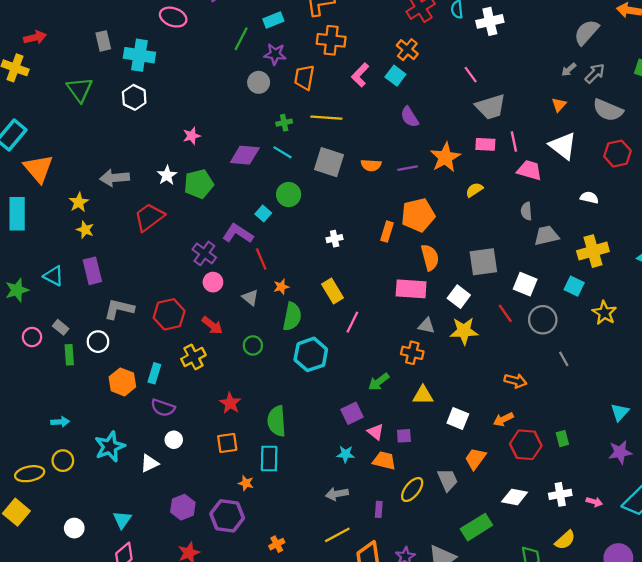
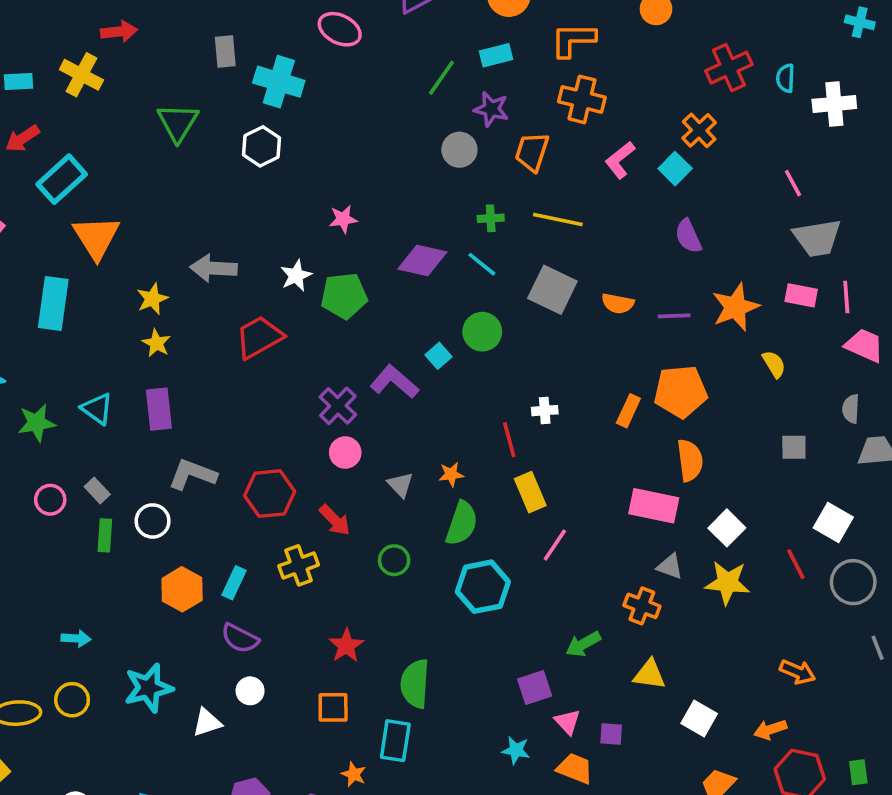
yellow semicircle: (474, 190) -> (774, 364), turned 84
red line: (261, 259) -> (509, 440), moved
gray square: (483, 262) -> (794, 447), moved, size x0.6

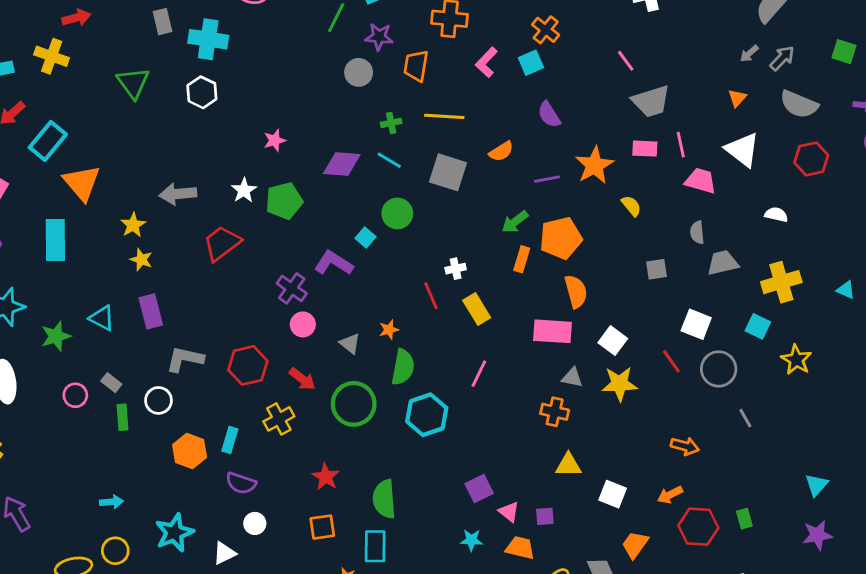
cyan square: (675, 169) -> (531, 63), turned 30
orange semicircle: (618, 303) -> (501, 151), moved, turned -35
yellow rectangle: (530, 492) -> (477, 309), moved
green circle: (394, 560) -> (354, 404), size x1.8
green arrow: (583, 644) -> (515, 222), moved

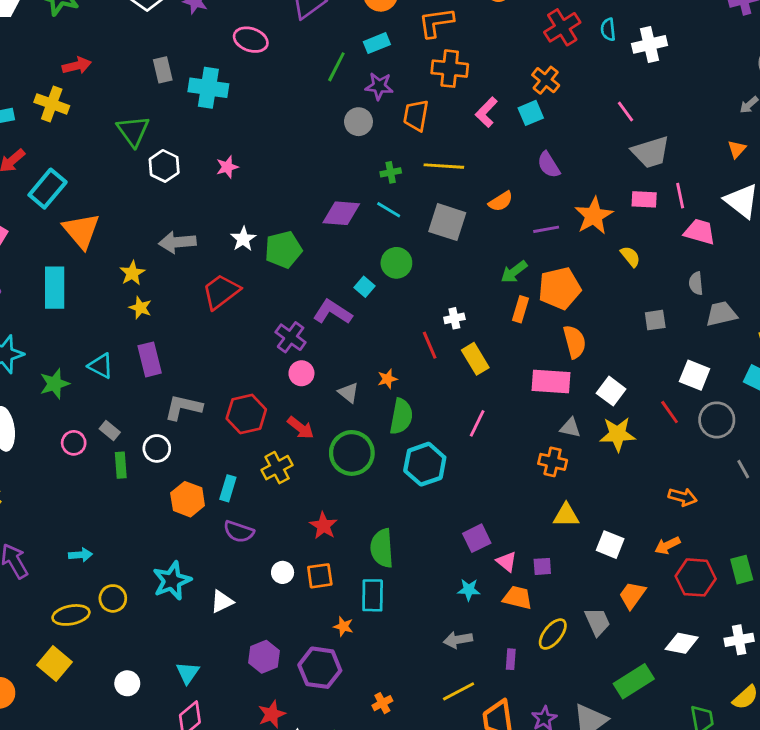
white hexagon: (202, 92) -> (164, 166), moved
pink star: (275, 140) -> (227, 167), moved
cyan arrow: (111, 502) -> (81, 555), moved
green rectangle: (744, 519) -> (742, 570), size x1.4
white circle: (255, 523) -> (283, 572), moved

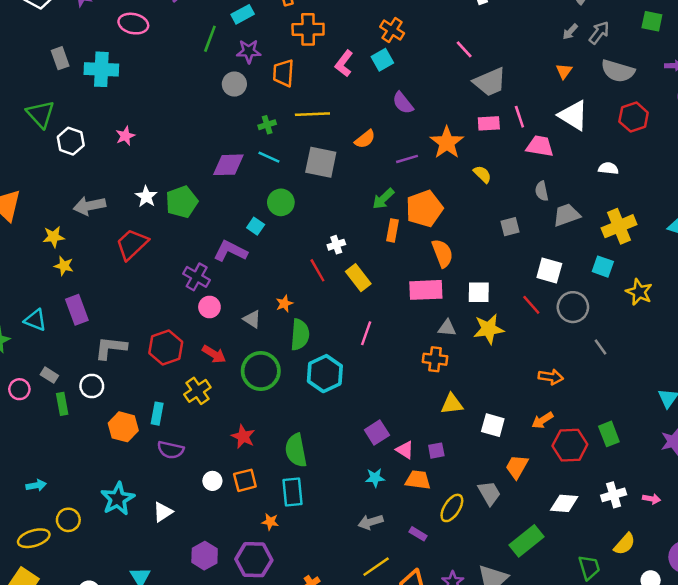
yellow star: (132, 273) -> (54, 237), turned 30
white square: (611, 391) -> (479, 292), turned -30
purple rectangle: (511, 659) -> (418, 534), turned -56

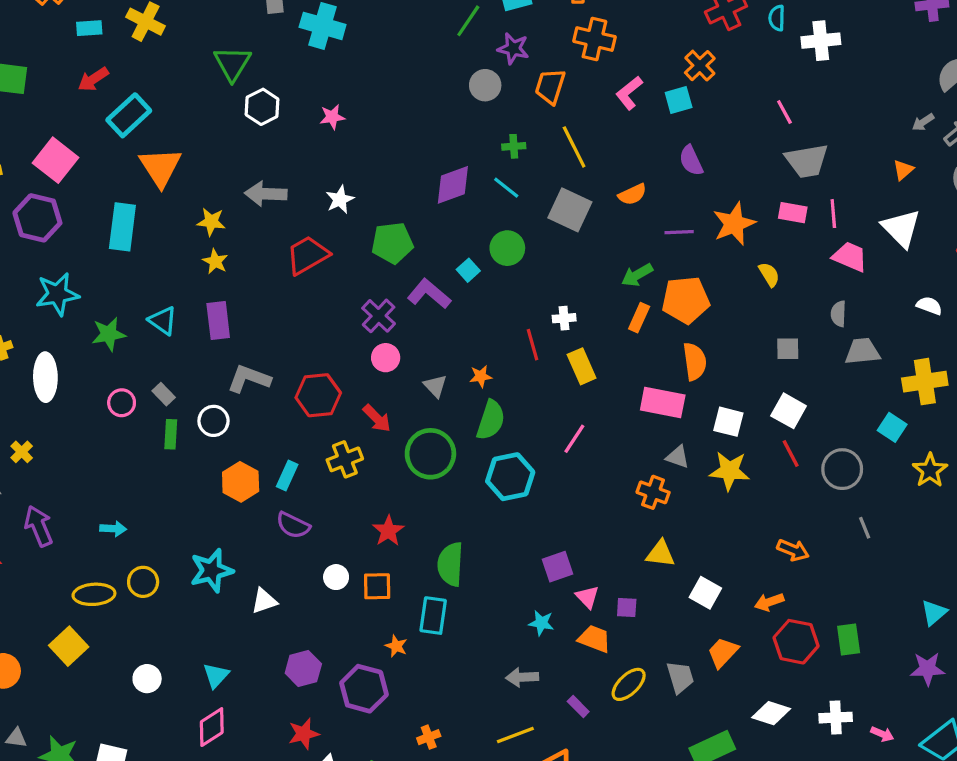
yellow line: (312, 114) -> (574, 147), turned 52
purple diamond: (228, 165) -> (453, 185), turned -32
green pentagon: (182, 202) -> (392, 243), moved
white square: (549, 271) -> (789, 411), moved

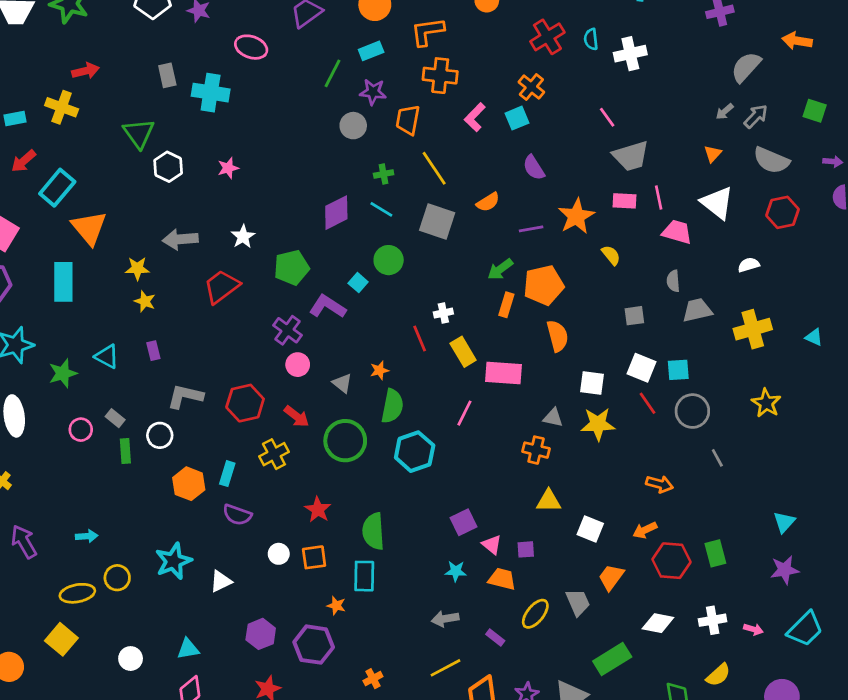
white semicircle: (929, 306) -> (749, 265), turned -30
purple rectangle: (218, 321) -> (153, 351), size x0.6
pink rectangle: (663, 402) -> (504, 373), moved
cyan square: (892, 427) -> (678, 370), moved, turned -30
cyan triangle: (216, 675) -> (188, 649), turned 45

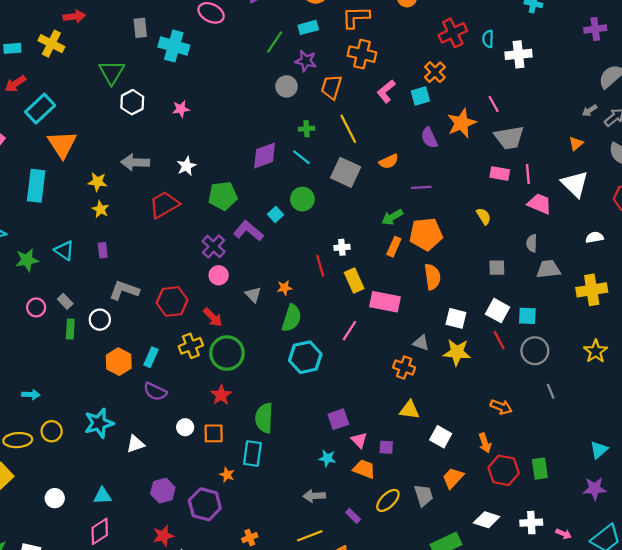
orange star: (576, 216) -> (462, 123), moved
green circle: (345, 441) -> (227, 353), moved
orange arrow: (645, 530) -> (485, 443), turned -90

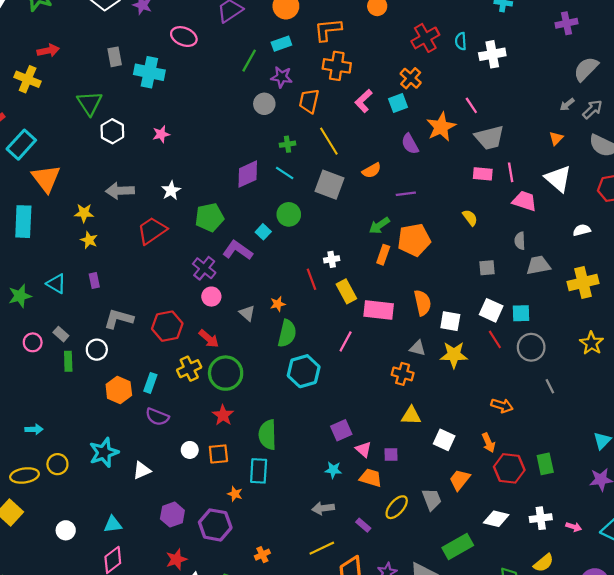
orange semicircle: (432, 277) -> (423, 303), moved

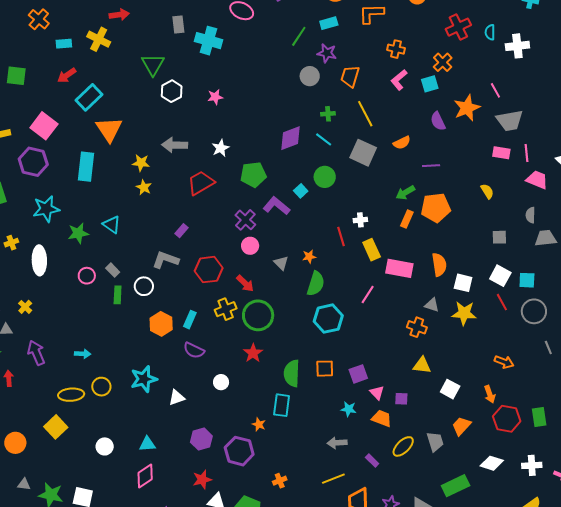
orange cross: (337, 66) -> (396, 49), moved, size x0.7
purple rectangle: (94, 280) -> (181, 231), moved, turned 48
orange square: (218, 454) -> (325, 369), moved

